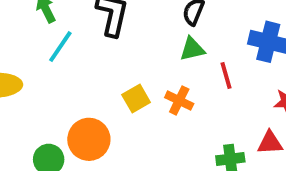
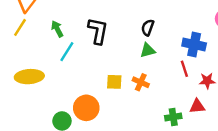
red line: (226, 75) -> (184, 69), moved
yellow square: (136, 98) -> (114, 82), turned 35

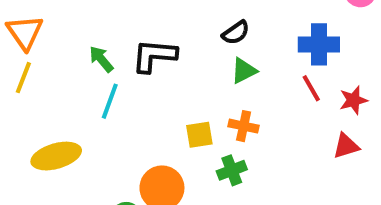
black semicircle: (148, 28) -> (236, 33), turned -133
green arrow: (57, 29) -> (101, 59), moved
black L-shape: (98, 31) -> (154, 56), turned -84
green cross: (173, 117) -> (232, 170), moved

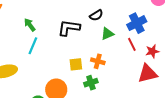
blue cross: (319, 44) -> (137, 23), turned -30
black L-shape: (154, 56) -> (69, 28), moved
green triangle: (244, 71) -> (107, 34), moved
red triangle: (346, 146) -> (148, 74), size x1.5

